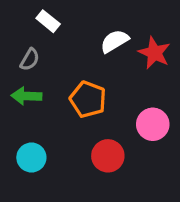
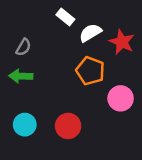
white rectangle: (48, 21) -> (65, 17), moved
orange pentagon: (88, 99) -> (90, 71), moved
red circle: (108, 156) -> (68, 126), moved

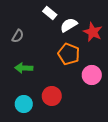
green arrow: (21, 76) -> (24, 68), moved
cyan circle: (25, 125) -> (24, 104), moved

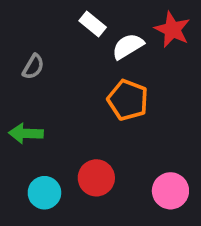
red star: (93, 32) -> (172, 30), moved
green arrow: (24, 68) -> (26, 133), moved
pink circle: (92, 75) -> (170, 191), moved

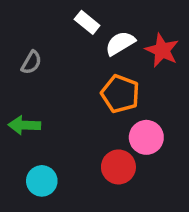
red star: (172, 30) -> (162, 50), moved
red circle: (96, 178) -> (118, 167), moved
pink circle: (170, 191) -> (146, 137), moved

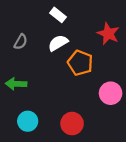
white semicircle: (120, 43) -> (58, 43), moved
pink circle: (146, 137) -> (111, 93), moved
red circle: (118, 167) -> (72, 124), moved

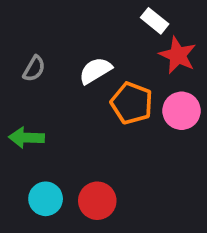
white rectangle: (58, 15) -> (155, 21), moved
pink circle: (111, 93) -> (182, 111), moved
red circle: (72, 124) -> (97, 201), moved

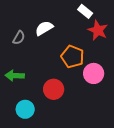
white semicircle: (95, 71) -> (44, 28), moved
pink circle: (182, 111) -> (94, 73), moved
red circle: (97, 201) -> (54, 89), moved

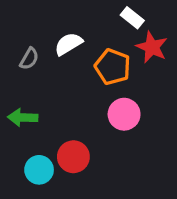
orange pentagon: (73, 57) -> (113, 67), moved
pink circle: (94, 73) -> (124, 114), moved
red circle: (54, 89) -> (73, 157), moved

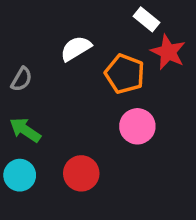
gray semicircle: (29, 59) -> (22, 79), moved
green arrow: (23, 117) -> (25, 130), turned 32
cyan circle: (39, 170) -> (20, 175), moved

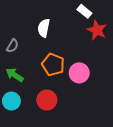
white semicircle: (76, 48) -> (44, 28), turned -48
orange pentagon: (125, 74) -> (53, 65), moved

